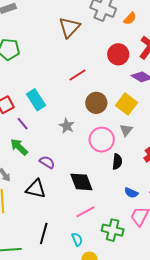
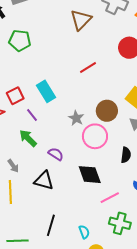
brown circle: (96, 103) -> (107, 111), moved
pink circle: (102, 140) -> (95, 136), moved
pink line: (85, 212) -> (110, 198), moved

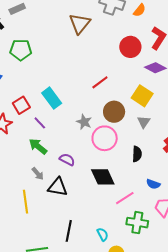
red line: (88, 68) -> (100, 82), moved
gray arrow: (13, 166) -> (38, 174), moved

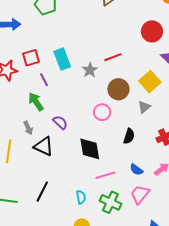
gray star: (84, 122) -> (90, 70), moved
pink circle: (105, 138) -> (102, 112), size x0.7
cyan semicircle: (103, 234) -> (81, 197), moved

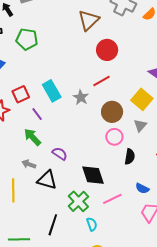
red circle: (152, 31) -> (107, 50), moved
pink circle: (102, 112) -> (114, 137), moved
gray arrow: (28, 128) -> (29, 164), turned 144
green cross: (110, 202) -> (78, 201), moved, turned 30

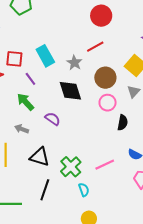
red square: (21, 94) -> (14, 59), turned 30
black diamond: (93, 175) -> (70, 91), moved
black triangle: (47, 180) -> (40, 157), moved

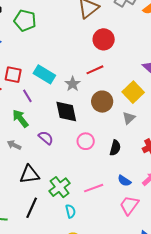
cyan rectangle: (45, 56) -> (44, 74), turned -35
pink circle: (108, 103) -> (86, 141), moved
black triangle: (40, 157) -> (30, 174), turned -30

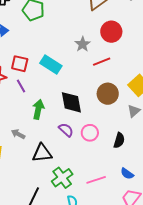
gray star: (73, 84) -> (83, 44), moved
purple line: (27, 96) -> (21, 86), moved
green arrow: (20, 118) -> (38, 109), moved, turned 48
purple semicircle: (46, 138) -> (66, 130), moved
black triangle: (30, 174) -> (42, 153), moved

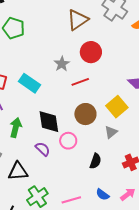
pink circle: (90, 133) -> (68, 141), moved

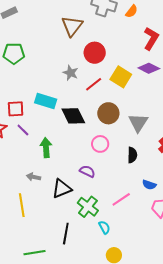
yellow square: (117, 107) -> (121, 77), moved
black diamond: (49, 122) -> (73, 116), moved
gray triangle: (111, 132) -> (138, 123), size x1.5
purple semicircle: (43, 149) -> (87, 171), moved

